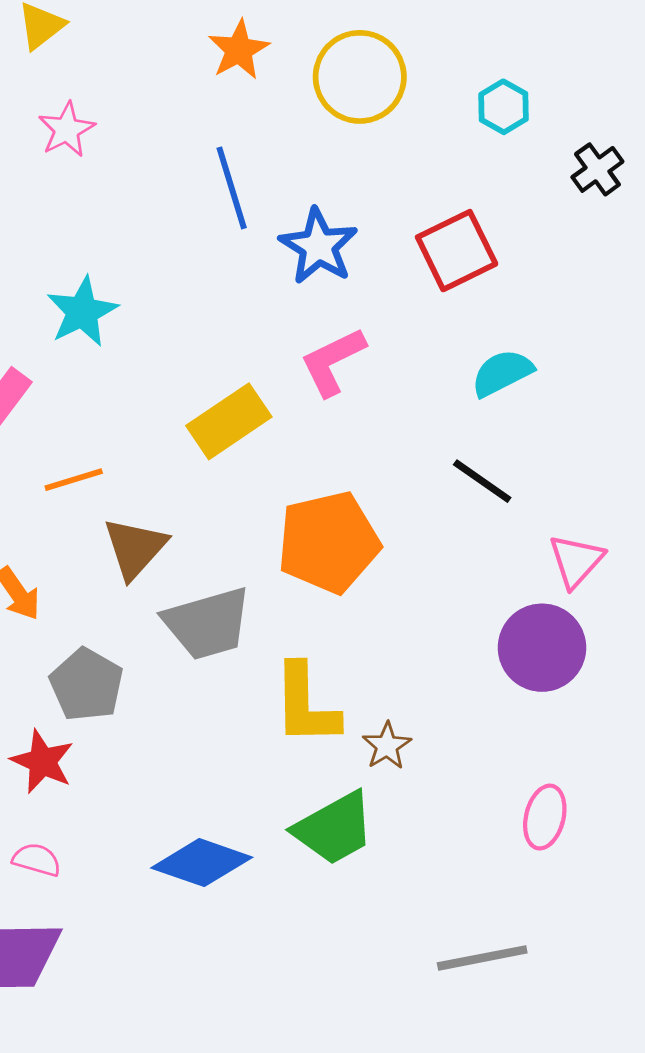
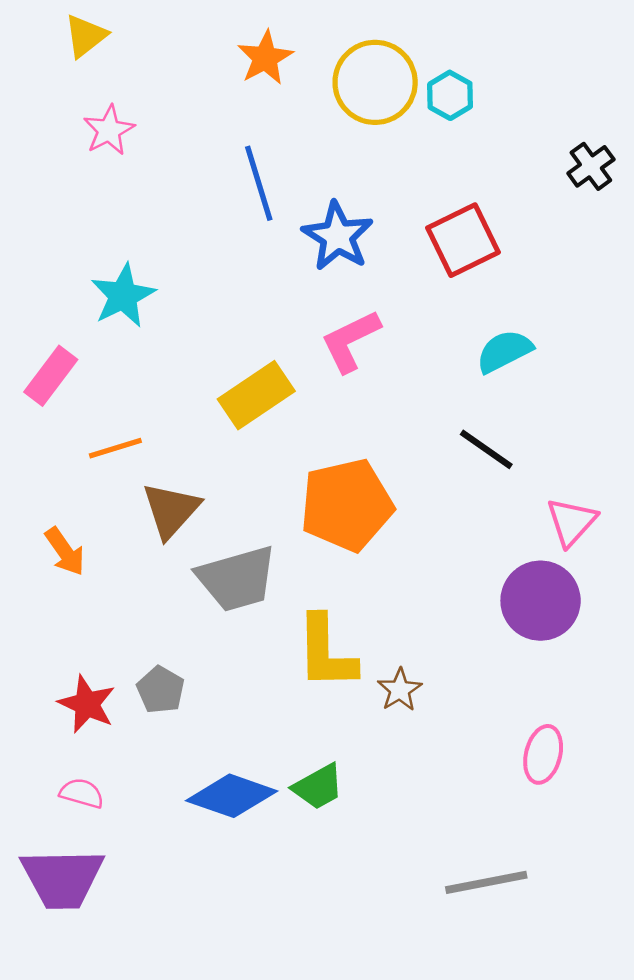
cyan hexagon: (504, 107) -> (450, 95), moved
gray pentagon: (87, 685) -> (161, 690), moved, size x0.7
green trapezoid: (334, 828) -> (318, 787), moved, size x0.7

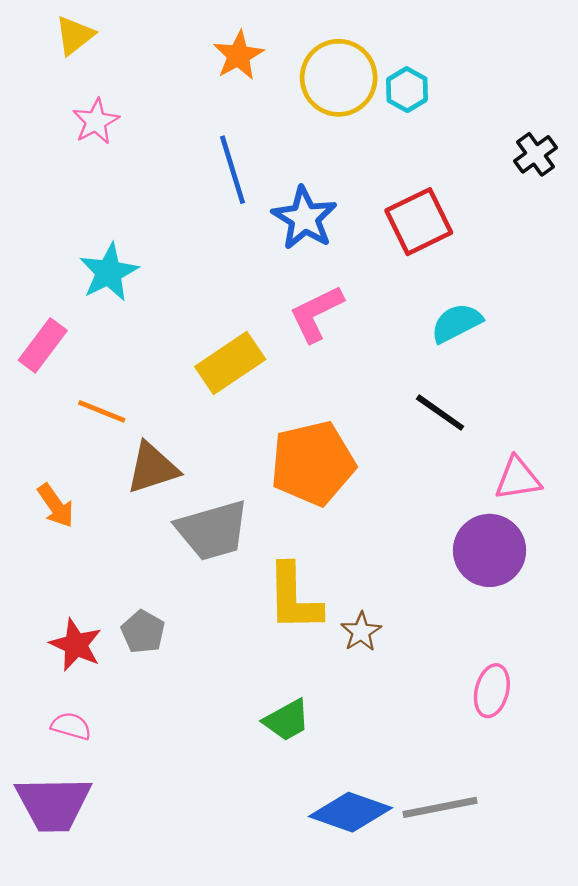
orange line: (115, 448) -> (102, 411), turned 39
brown triangle: (171, 510) -> (152, 468), turned 30
pink triangle: (572, 522) -> (518, 479), turned 39
blue diamond: (232, 796) -> (350, 812), moved

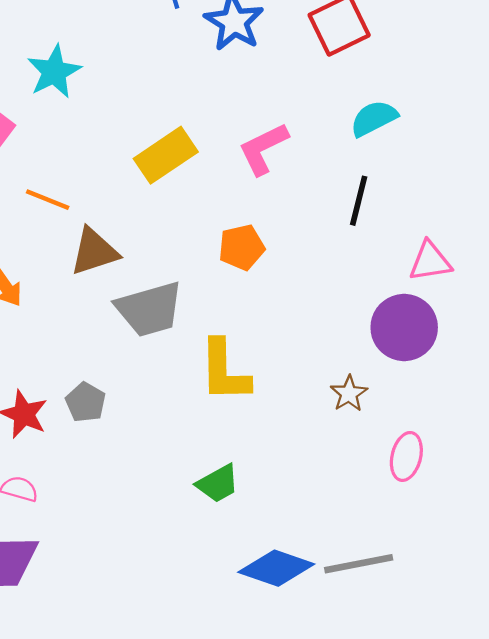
pink L-shape: (316, 314) -> (263, 149), moved
black line: (440, 413) -> (359, 201), turned 69
orange pentagon: (313, 463) -> (242, 247), size x0.6
brown star: (361, 632) -> (349, 394), moved

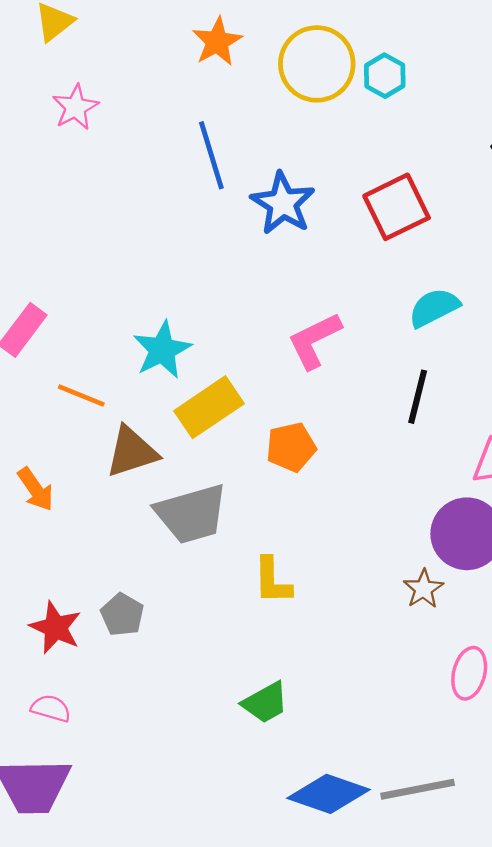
cyan star: (54, 72) -> (162, 350), moved
yellow rectangle: (166, 155) -> (209, 407), moved
yellow L-shape: (224, 371) -> (272, 581), size x0.7
brown star: (349, 394) -> (423, 589), moved

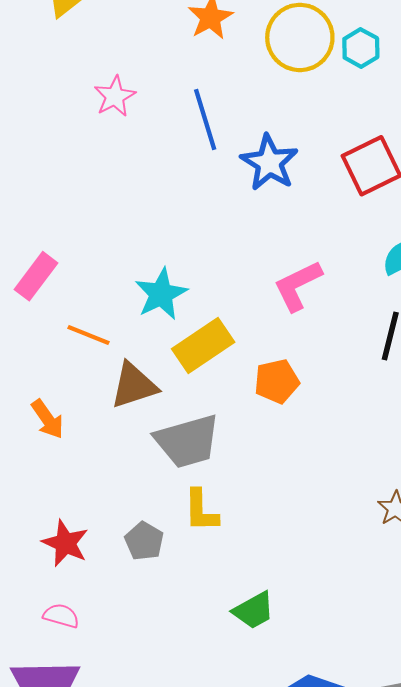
pink star: (75, 107) -> (115, 96), moved
yellow L-shape: (272, 581) -> (201, 511), moved
gray pentagon: (122, 615) -> (144, 541), moved

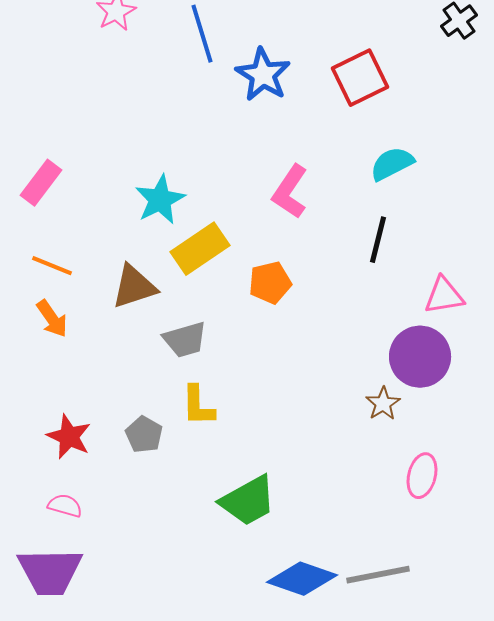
pink L-shape: (298, 286) -> (290, 192), turned -30
orange line: (89, 335) -> (52, 266), moved
gray trapezoid: (187, 441) -> (185, 340), size x0.7
green trapezoid: (254, 610) -> (248, 501), size x1.4

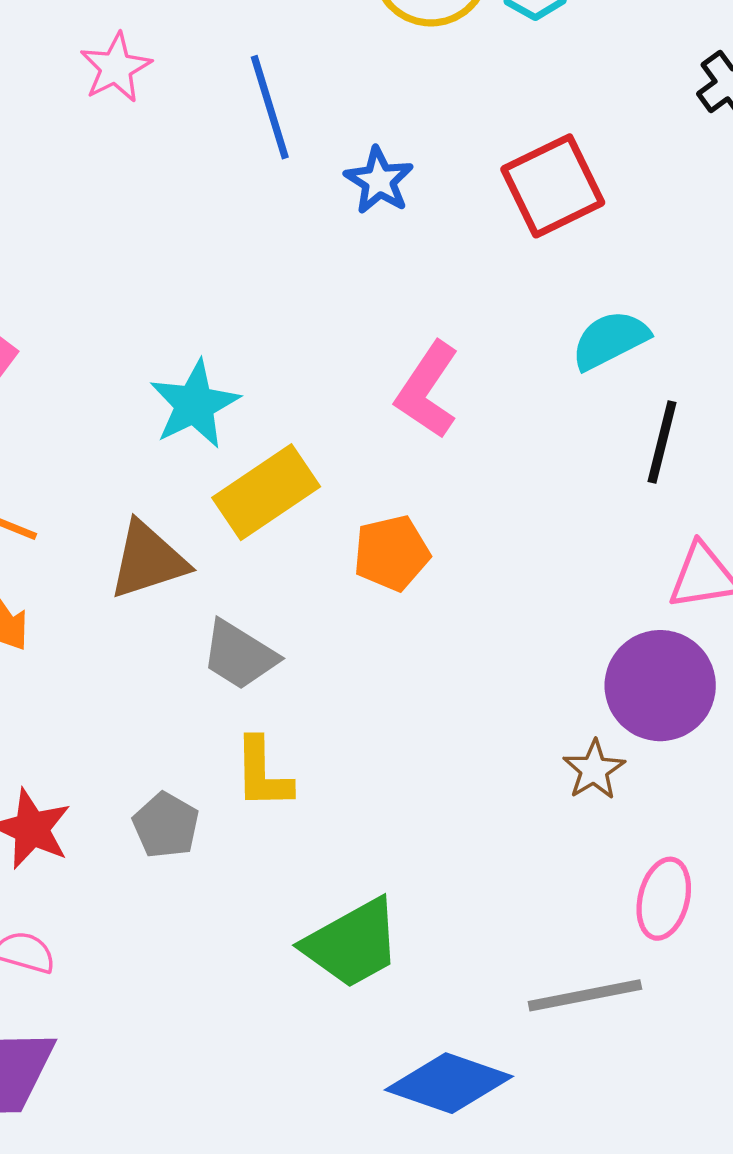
blue star: (263, 75) -> (379, 181), size x0.7
black line: (378, 240) -> (662, 442), moved
gray trapezoid: (185, 340) -> (239, 655), turned 48
gray line: (378, 575) -> (585, 995), moved

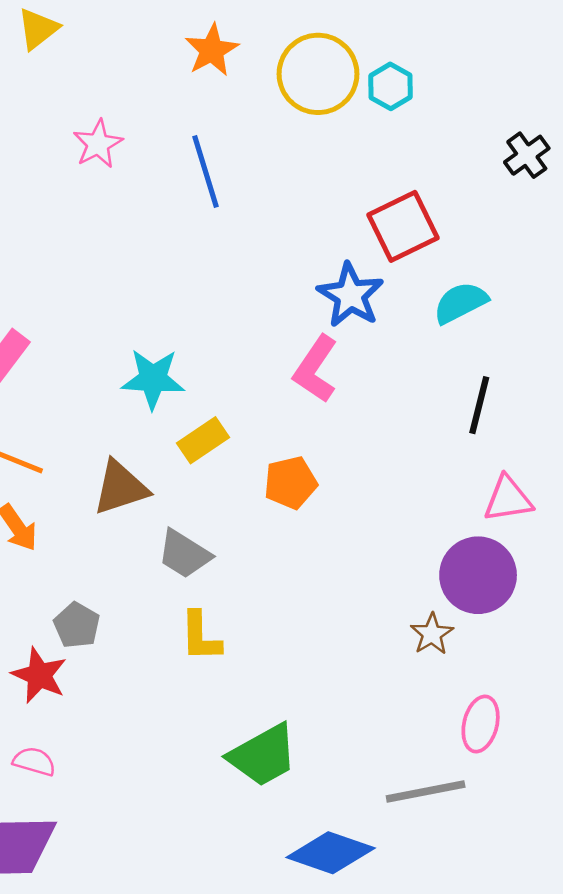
blue star: (379, 181) -> (351, 295), moved, size x1.4
cyan semicircle: (610, 340) -> (461, 303), moved
cyan star: (195, 404) -> (153, 379), turned 30
yellow rectangle: (266, 492) -> (203, 440), size x0.7
gray pentagon: (166, 825) -> (77, 625), moved

